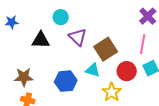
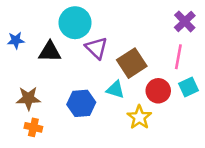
cyan circle: (61, 17) -> (75, 23), size x1.6
blue star: (12, 22) -> (16, 40), moved

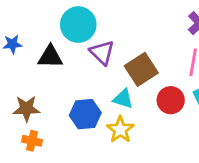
yellow star: (139, 117) -> (120, 130), moved

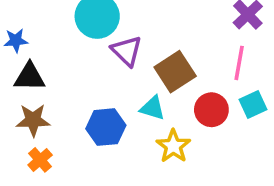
black triangle: (50, 57) -> (30, 77), moved
yellow star: (120, 130) -> (173, 146), moved
orange cross: (32, 141) -> (40, 160), turned 36

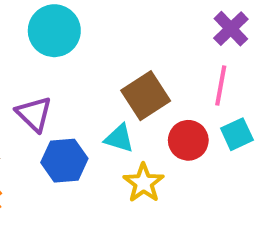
purple triangle: (127, 51) -> (34, 114), moved

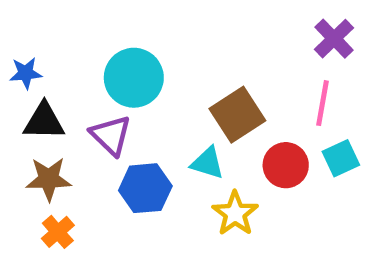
cyan circle: (54, 31) -> (134, 78), moved

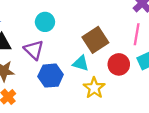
cyan circle: (134, 78) -> (45, 22), size x0.7

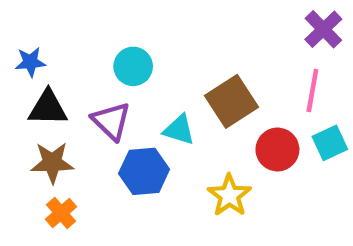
cyan triangle: (81, 63) -> (179, 130), moved

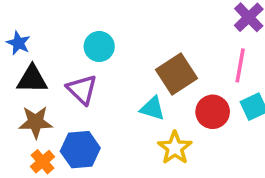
blue star: (30, 62) -> (18, 43), turned 30
cyan triangle: (179, 130) -> (152, 108), moved
blue hexagon: (144, 171) -> (80, 150), moved

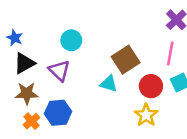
black triangle: (32, 79) -> (24, 63), turned -30
yellow star: (175, 148) -> (146, 115), moved

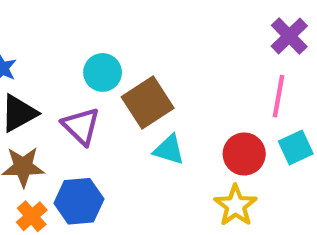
brown square: (126, 60) -> (148, 103), moved

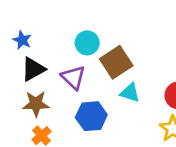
blue hexagon: (79, 201) -> (91, 116), moved

